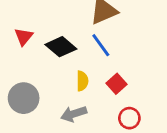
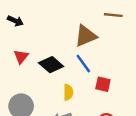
red square: (117, 84) -> (103, 84), moved, turned -35

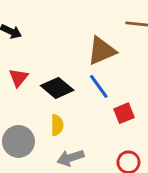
red square: (103, 84) -> (124, 113), turned -35
yellow semicircle: (68, 92) -> (57, 125), moved

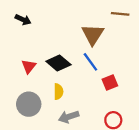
brown triangle: (102, 51) -> (93, 34), turned -35
red triangle: (18, 78) -> (29, 66), moved

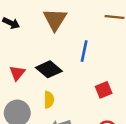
brown triangle: (93, 34) -> (55, 19), moved
blue line: (90, 62) -> (84, 51), moved, turned 48

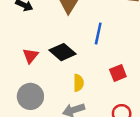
yellow semicircle: (49, 100) -> (78, 83), moved

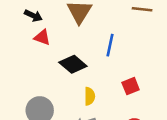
red triangle: (30, 56) -> (42, 37), moved, turned -49

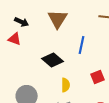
red triangle: (42, 37) -> (15, 39), moved

